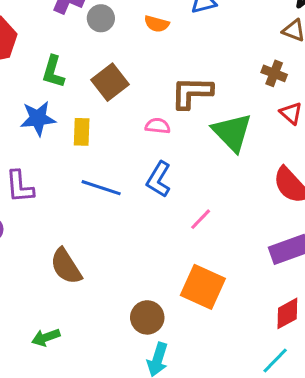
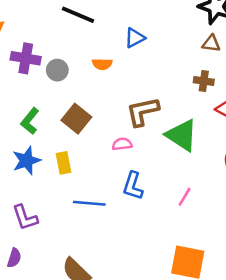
green L-shape: (53, 72) -> (30, 121), turned 36
pink line: (201, 219) -> (185, 197), moved

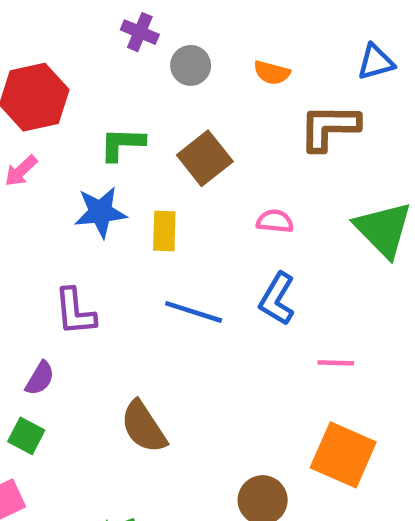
blue triangle: (135, 38) -> (376, 62), moved
purple cross: (26, 58) -> (140, 32), size x0.7
brown L-shape: (143, 112) -> (329, 127), moved
green L-shape: (30, 121) -> (122, 144), turned 40
pink line: (185, 197) -> (336, 363), moved, turned 48

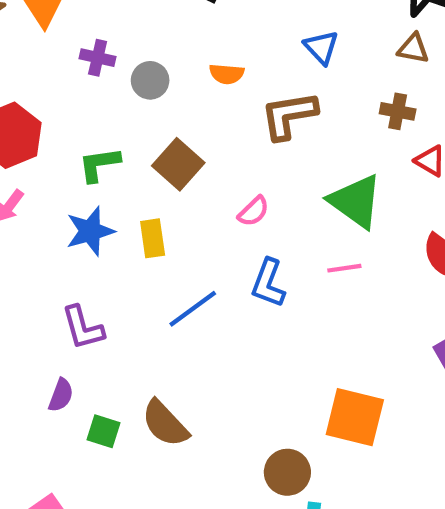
blue triangle: (376, 62) -> (321, 47), turned -48
pink semicircle: (275, 221) -> (254, 211), turned 140
blue line: (194, 312) -> (193, 309), turned -44
pink line: (336, 363) -> (344, 268), moved
green square: (26, 436) -> (103, 431), moved

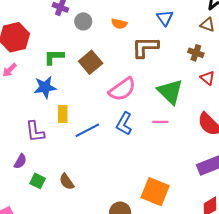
pink semicircle: (254, 211) -> (122, 89), size x1.8
yellow rectangle: (153, 238) -> (63, 114), moved
brown semicircle: (165, 424) -> (67, 182), size x0.7

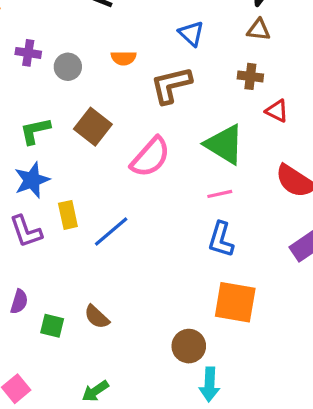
blue L-shape: (124, 124) -> (221, 239), moved
purple L-shape: (35, 132) -> (26, 231), moved

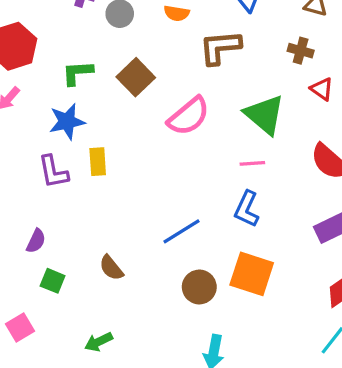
blue line: (111, 231) -> (181, 231), moved
green square: (52, 326) -> (53, 281), moved
brown circle: (189, 346) -> (199, 287), moved

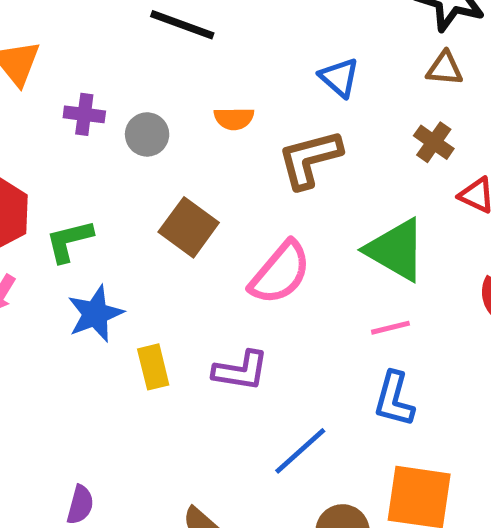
brown cross: (301, 51) -> (434, 142), turned 30
green L-shape: (77, 73) -> (69, 241), moved
purple L-shape: (53, 172) -> (241, 371), moved, turned -60

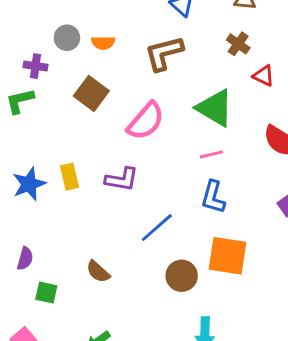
purple cross: (84, 114) -> (36, 66), moved
orange semicircle: (234, 119) -> (103, 43), moved
blue star: (95, 314) -> (29, 184), moved

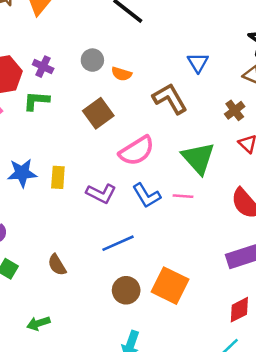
brown L-shape: (164, 53) -> (170, 99), turned 57
purple cross: (36, 66) -> (43, 67), moved
blue L-shape: (213, 197) -> (147, 196), moved, turned -64

